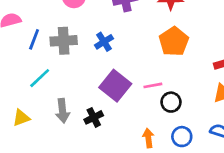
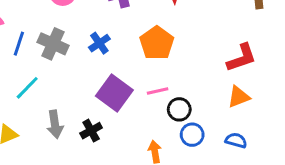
gray cross: (64, 41) -> (53, 44), turned 30
orange pentagon: (174, 42) -> (157, 43), moved
blue circle: (182, 137) -> (192, 135), moved

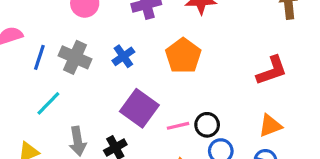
pink line: (158, 91) -> (178, 126), moved
orange triangle: (239, 97) -> (270, 126), moved

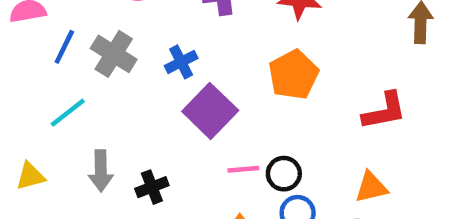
orange pentagon: (183, 56) -> (294, 75), moved
purple square: (139, 108) -> (210, 111), moved

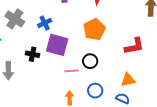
purple square: (210, 111) -> (57, 45), turned -30
black circle: (284, 174) -> (90, 61), moved
black cross: (152, 187) -> (32, 54), moved, turned 32

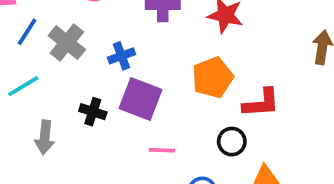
red L-shape: (134, 46) -> (261, 103), moved
black circle: (90, 61) -> (232, 142), moved

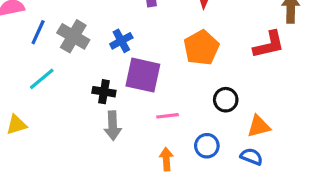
red L-shape: (261, 103) -> (269, 45), moved
gray arrow: (45, 137) -> (113, 126), moved

